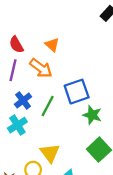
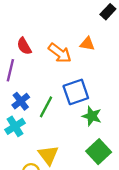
red semicircle: (16, 45) -> (24, 46), moved
orange triangle: (52, 45) -> (87, 44), moved, turned -32
orange arrow: (41, 68) -> (60, 53), moved

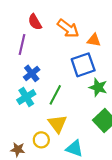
orange triangle: (87, 44) -> (94, 40), moved
green line: (46, 107) -> (55, 95), moved

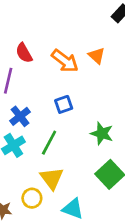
orange triangle: (94, 40) -> (97, 56), moved, turned 32
blue square: (83, 65) -> (64, 104), moved, size x0.6

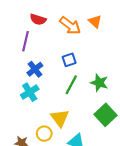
red semicircle: (24, 53) -> (38, 19), turned -42
green line: (49, 143) -> (71, 85), moved

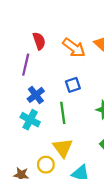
red semicircle: (38, 19) -> (39, 41), turned -126
green line: (71, 85) -> (63, 113), moved, turned -36
cyan cross: (30, 92) -> (30, 120), turned -30

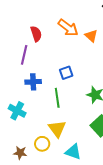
orange arrow: (74, 48) -> (68, 28), moved
blue cross: (36, 95) -> (33, 82), turned 35
cyan cross: (30, 120) -> (17, 111), moved

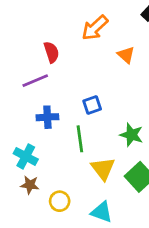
orange arrow: (68, 28) -> (95, 28), moved, turned 100
purple line: (24, 55) -> (35, 81), turned 54
yellow triangle: (57, 129) -> (103, 169), moved
brown star: (20, 153) -> (30, 185), moved

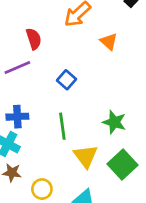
blue square: (92, 105) -> (67, 80), moved, turned -30
blue cross: (47, 117) -> (17, 117), moved

